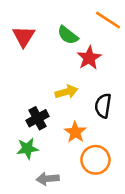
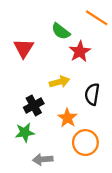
red triangle: (24, 36) -> (24, 48), moved

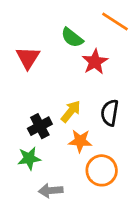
yellow arrow: (60, 82) -> (71, 111), moved, turned -36
orange star: (67, 118) -> (80, 141), turned -30

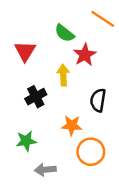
yellow arrow: (71, 111) -> (63, 75), moved, turned -42
black cross: (40, 126) -> (36, 97), moved

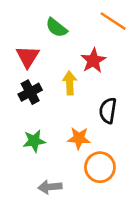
green semicircle: (64, 33) -> (57, 28), moved
black cross: (36, 97) -> (30, 92), moved
green star: (26, 141) -> (34, 141), moved

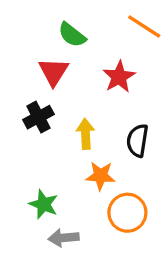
red triangle: (28, 57) -> (54, 72), moved
yellow arrow: (70, 83) -> (85, 134), moved
green star: (34, 141) -> (44, 204), moved, turned 30

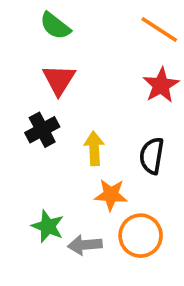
green semicircle: (72, 35) -> (55, 26), moved
red star: (119, 77) -> (161, 85), moved
gray arrow: (64, 238) -> (85, 245), moved

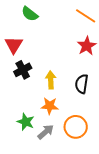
red triangle: (59, 80) -> (14, 45), moved
orange star: (111, 195) -> (50, 106), moved
gray arrow: (85, 245) -> (46, 132), turned 144

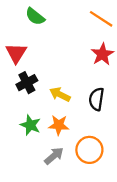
yellow arrow: (51, 80) -> (60, 94), turned -60
green star: (26, 122) -> (30, 125), moved

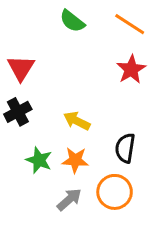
green semicircle: (35, 16) -> (72, 21), moved
black cross: (27, 83) -> (18, 112), moved
black semicircle: (96, 99) -> (125, 148), moved

